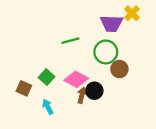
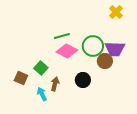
purple trapezoid: (111, 23) -> (115, 49), moved
pink diamond: (76, 79) -> (67, 51), moved
brown arrow: (82, 95) -> (55, 84), moved

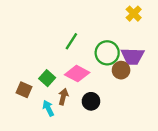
green line: (62, 36) -> (71, 41), turned -42
pink diamond: (67, 51) -> (77, 74), moved
black circle: (83, 80) -> (91, 101), moved

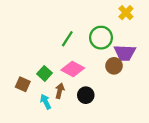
green circle: (107, 53) -> (101, 38), moved

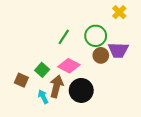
brown circle: (114, 66) -> (101, 55), moved
brown arrow: (60, 91) -> (56, 86), size x1.5
black circle: (86, 95) -> (81, 90), size x1.5

